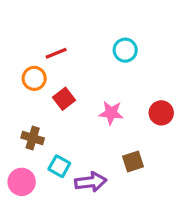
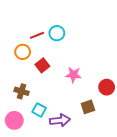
cyan circle: (125, 50) -> (57, 33), moved
red circle: (161, 113) -> (107, 87), moved

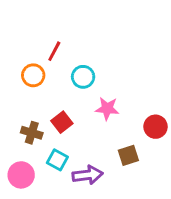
cyan circle: (57, 33) -> (83, 77), moved
red line: (37, 35) -> (54, 51), turned -40
red square: (42, 65) -> (62, 122), moved

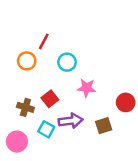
purple arrow: (88, 175) -> (71, 121), moved

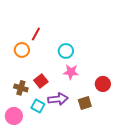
cyan circle: (67, 62) -> (66, 51), moved

